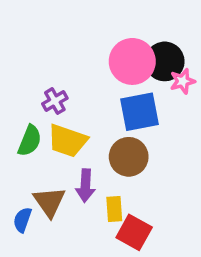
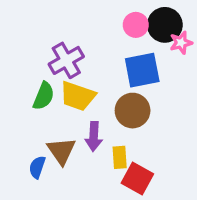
pink circle: (132, 61) -> (136, 25), size x0.6
purple cross: (55, 101) -> (66, 60), size x1.5

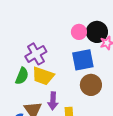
brown circle: (133, 111) -> (91, 85), moved

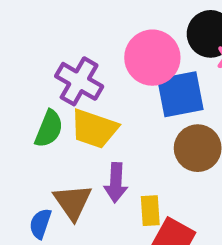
pink circle: (79, 32) -> (152, 58), moved, size x1.6
purple cross: (36, 54) -> (79, 81), turned -30

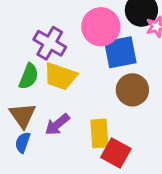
purple arrow: (116, 183) -> (57, 124), moved, turned 48
brown triangle: (73, 202) -> (23, 115), moved
yellow rectangle: (150, 211) -> (99, 133), size x1.4

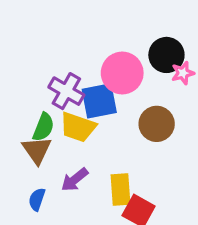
blue square: (120, 52) -> (99, 101), moved
brown circle: (132, 90) -> (157, 124), moved
brown triangle: (23, 115) -> (37, 150), moved

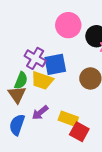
pink circle: (122, 73) -> (68, 25), moved
yellow rectangle: (121, 190) -> (68, 119), turned -66
blue semicircle: (37, 199) -> (17, 125), size x1.5

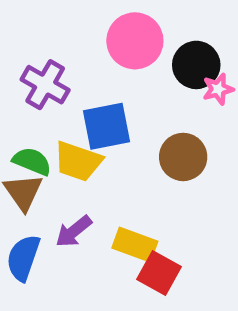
purple cross: (35, 58) -> (45, 85), moved
green semicircle: (21, 80) -> (32, 161), turned -90

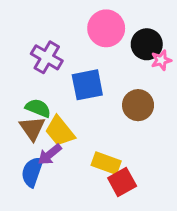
yellow trapezoid: (78, 161) -> (60, 131), moved, turned 32
purple arrow: (74, 231) -> (50, 154), moved
red square: (159, 273) -> (122, 182), turned 32

